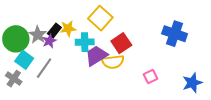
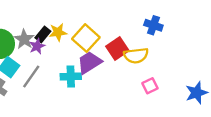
yellow square: (100, 18) -> (86, 38), moved
blue cross: (175, 34) -> (153, 25), moved, size x0.7
cyan cross: (85, 42) -> (71, 76), moved
yellow semicircle: (113, 62) -> (136, 56), moved

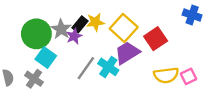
yellow semicircle: (136, 56) -> (166, 75), moved
gray line: (31, 76) -> (86, 68), moved
cyan cross: (71, 76) -> (108, 67), turned 36

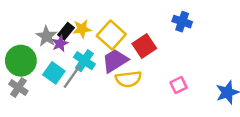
green circle: (36, 34) -> (21, 61), moved
cyan square: (46, 57) -> (54, 73), moved
cyan cross: (108, 67) -> (84, 61), moved
yellow semicircle: (166, 75) -> (128, 79), moved

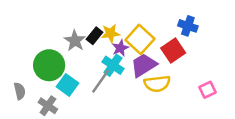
blue cross: (182, 22) -> (188, 26), moved
purple star: (60, 44) -> (120, 48), moved
cyan square: (54, 73) -> (68, 85), moved
gray cross: (18, 88) -> (48, 106), moved

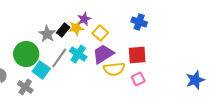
yellow square: (140, 39) -> (100, 33), size x0.7
purple star: (120, 48) -> (84, 19), moved
red square: (173, 51) -> (137, 55), moved, turned 30
gray line: (101, 81) -> (59, 58), moved
pink square: (207, 90) -> (138, 79), moved

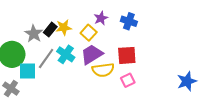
purple star: (84, 19) -> (101, 18), moved
cyan square: (41, 70) -> (27, 71), turned -36

